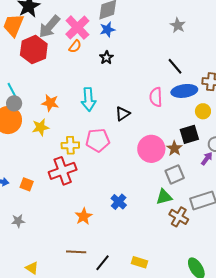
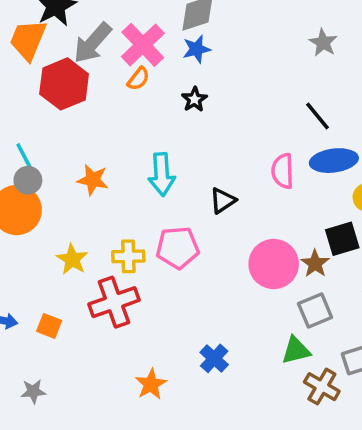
yellow star: (41, 127) -> (72, 259), moved, turned -30

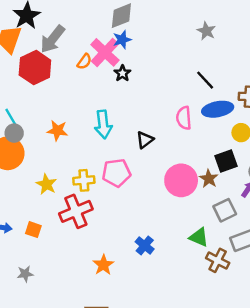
pink cross: (143, 45) -> (105, 52), moved
gray square: (315, 310) -> (225, 210), moved
green triangle: (296, 350) -> (199, 237), turned 40

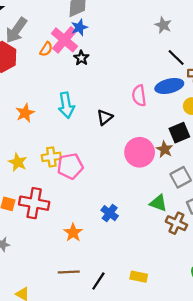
gray star: (206, 31) -> (163, 25), moved
black line: (205, 80) -> (176, 57), moved
orange star: (57, 131) -> (25, 113), turned -30
pink pentagon: (116, 173) -> (70, 166), moved
red cross: (76, 211) -> (34, 203), moved, turned 36

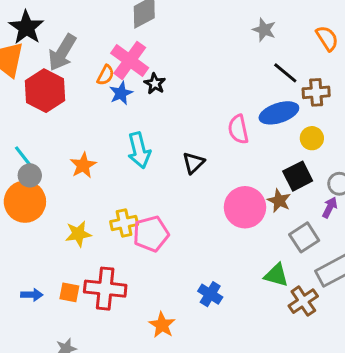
blue star: (79, 27) -> (121, 93), moved
yellow star: (18, 162) -> (78, 234), turned -30
brown cross: (176, 223) -> (303, 301), turned 36

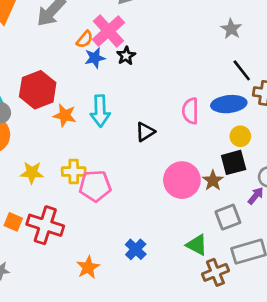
red hexagon: (45, 91) -> (38, 90), moved
yellow circle: (312, 138) -> (240, 136), moved
orange star: (83, 165) -> (65, 115), moved, turned 30

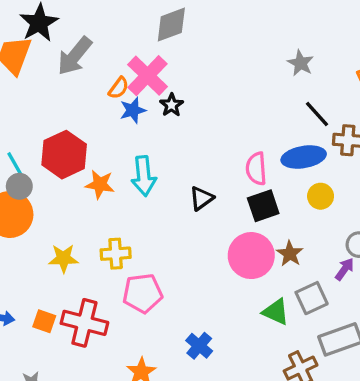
black square: (234, 162) -> (263, 206), moved
pink pentagon: (95, 186) -> (143, 293), moved
green triangle: (197, 245) -> (276, 312), moved

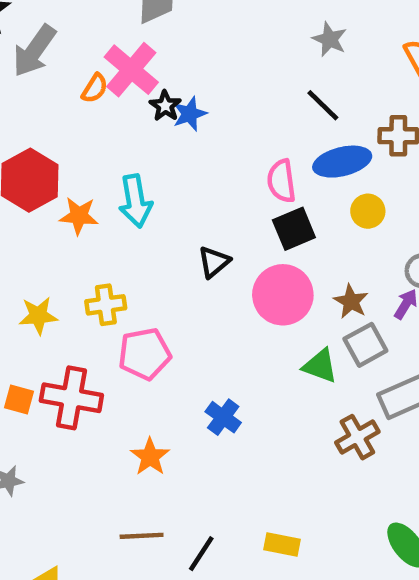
blue star: (133, 110) -> (190, 114), moved
black line: (317, 114) -> (323, 105), moved
black triangle: (201, 198) -> (214, 262), moved
brown star: (290, 254) -> (351, 301), moved

